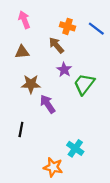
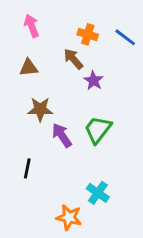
purple star: (64, 70) -> (93, 81), moved
green trapezoid: (84, 84) -> (98, 129), moved

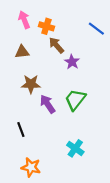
orange cross: (88, 34) -> (46, 26), moved
black line: (27, 168) -> (21, 130), turned -32
orange star: (69, 217) -> (31, 167), moved

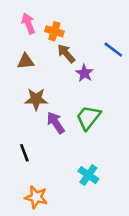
blue line: (96, 29) -> (113, 50), moved

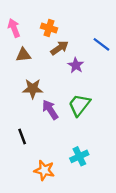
pink arrow: (28, 23) -> (14, 28), moved
brown arrow: (66, 54) -> (59, 48), turned 96
cyan cross: (88, 175) -> (79, 156), turned 30
orange star: (36, 197) -> (44, 170), moved

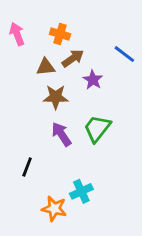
brown triangle: (23, 55) -> (46, 67), moved
brown star: (33, 89) -> (56, 97), moved
black line: (22, 137) -> (27, 167), turned 42
cyan cross: (79, 156) -> (81, 191), moved

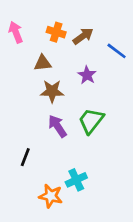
brown arrow: (73, 58) -> (83, 36), moved

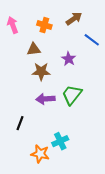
brown arrow: (83, 36) -> (74, 19), moved
purple arrow: (57, 126) -> (45, 99), turned -60

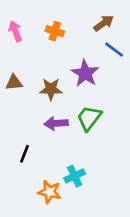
brown arrow: (74, 19) -> (104, 23), moved
brown triangle: (34, 49) -> (14, 83), moved
purple star: (69, 59) -> (85, 73), size x1.5

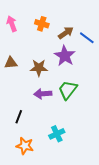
brown arrow: (104, 23) -> (66, 33), moved
orange star: (50, 192) -> (25, 146), moved

